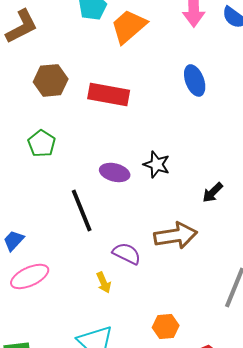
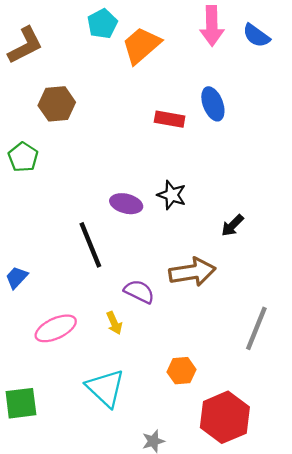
red rectangle: (109, 94) -> (170, 119), moved, size x0.7
green pentagon: (42, 143) -> (23, 157), moved
pink ellipse: (30, 276) -> (56, 328), moved

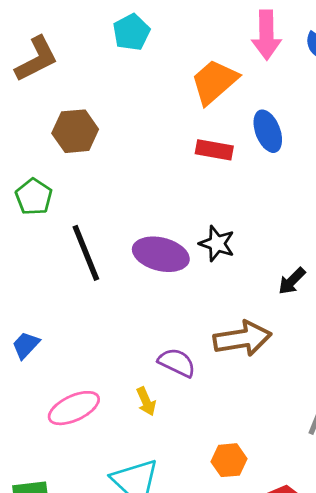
orange trapezoid: (141, 45) -> (214, 82), moved
purple ellipse: (126, 204) -> (161, 254), size x1.4
black line: (90, 245) -> (86, 253), moved

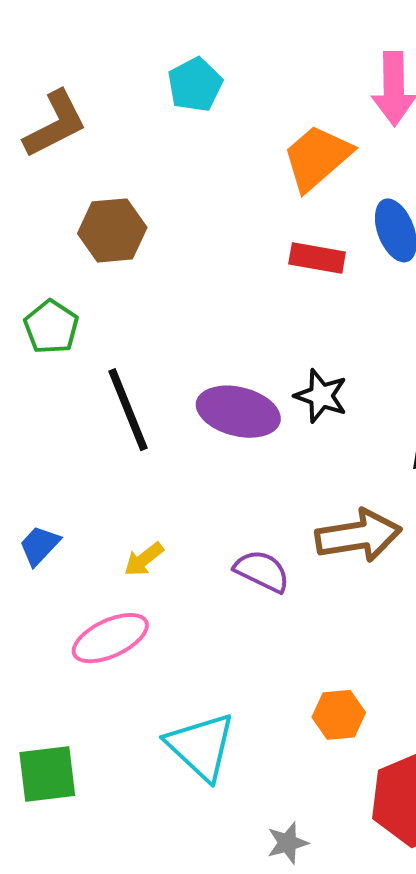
yellow arrow: (146, 401) -> (144, 559), moved, turned 76

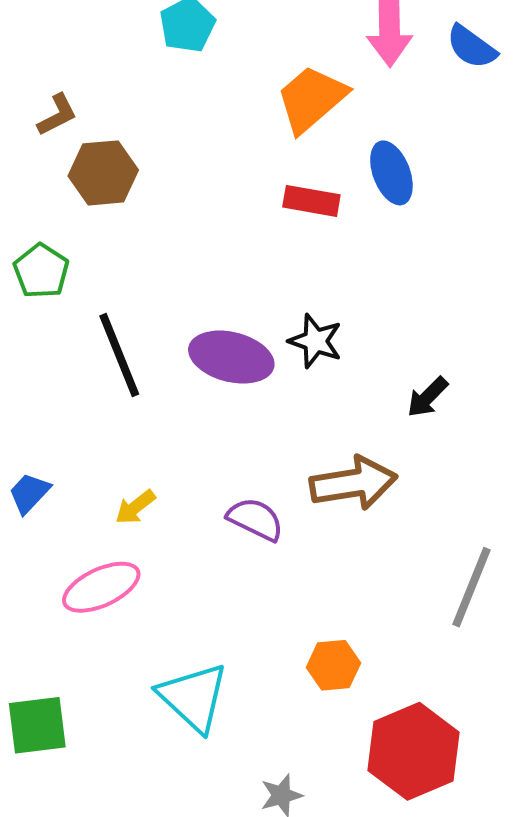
brown L-shape: (55, 124) -> (57, 115), moved, size x0.6

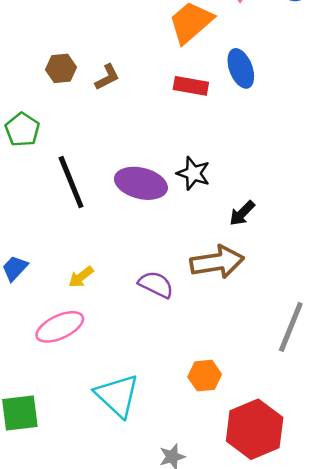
brown L-shape: (57, 115) -> (107, 77), moved
brown hexagon: (103, 173) -> (61, 68), size x0.7
black arrow: (427, 397) -> (242, 213), moved

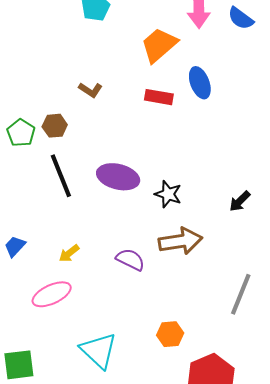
brown hexagon: (61, 68) -> (55, 126), moved
brown L-shape: (107, 77) -> (90, 90), turned 60
black star: (193, 173) -> (168, 194), moved
black arrow: (242, 213) -> (240, 201), moved

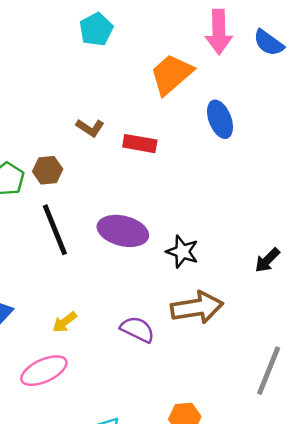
red rectangle: (159, 97) -> (140, 144), moved

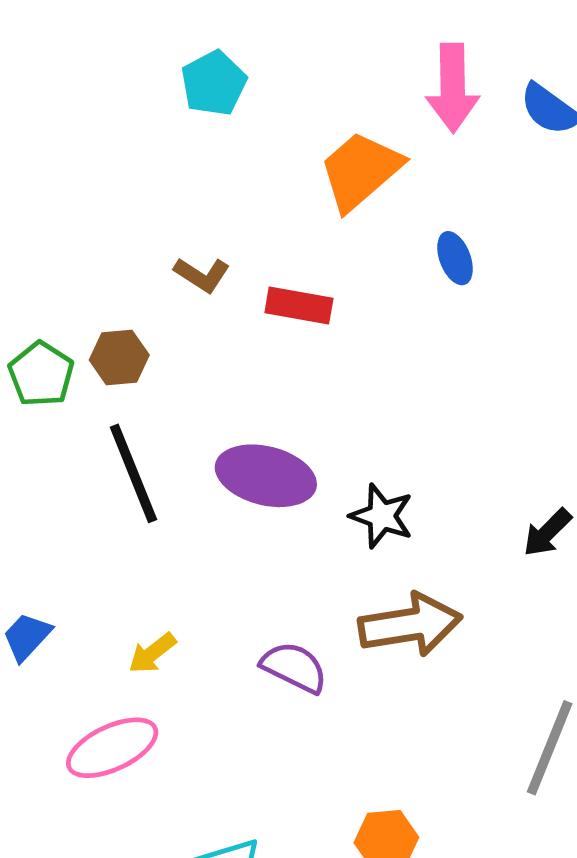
blue ellipse: (220, 119) -> (455, 258), size x0.7

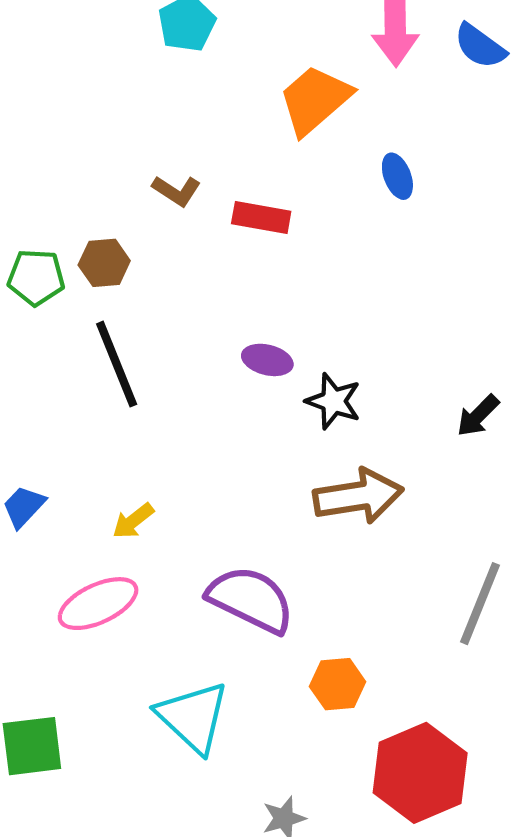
green pentagon: (41, 374) -> (36, 277), turned -30
purple ellipse: (266, 476) -> (267, 360), moved, size x0.6
purple semicircle: (294, 667) -> (251, 599), moved, size x1.5

